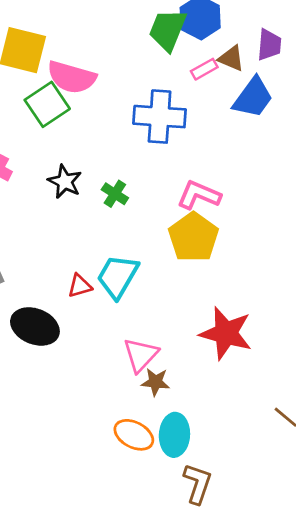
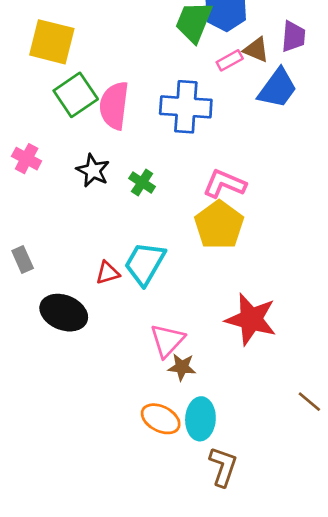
pink semicircle: (72, 77) -> (114, 106), moved, turned 81

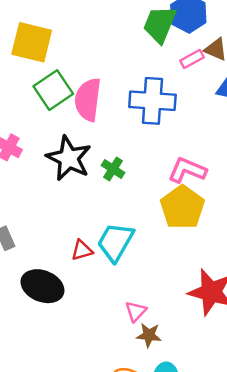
black star: (93, 171) -> (69, 158), size x1.5
pink triangle: (167, 340) -> (136, 311), size x0.7

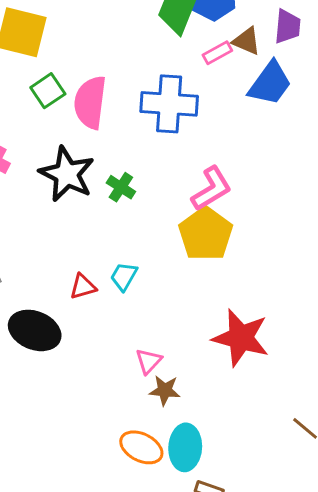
green square: (53, 90) -> (48, 91), size x0.7
pink L-shape: (187, 170) -> (212, 189), turned 126
cyan trapezoid: (115, 242) -> (124, 276), size x0.6

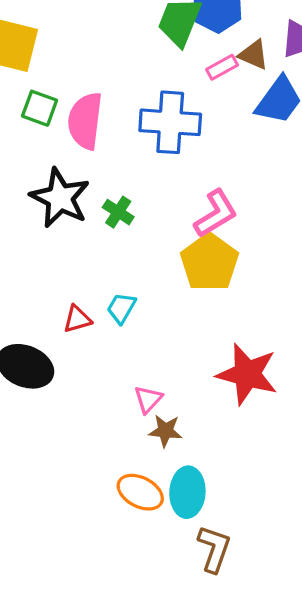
green square: (48, 91) -> (40, 108), turned -36

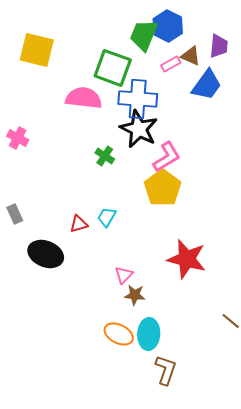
green square: (40, 108) -> (113, 68), moved, size x1.6
pink semicircle: (85, 121) -> (84, 98), turned 90
black star: (60, 198) -> (139, 129), moved

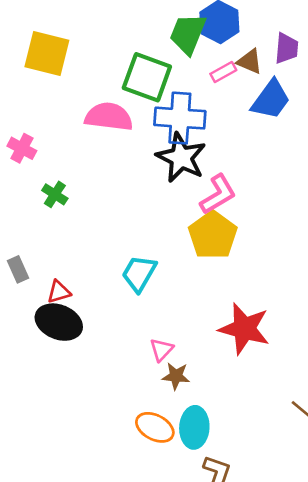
pink cross: (18, 138) -> (22, 148), moved
green cross: (105, 156) -> (55, 194), moved
cyan trapezoid: (107, 217) -> (139, 273), size x1.4
red triangle: (79, 224) -> (59, 292), moved

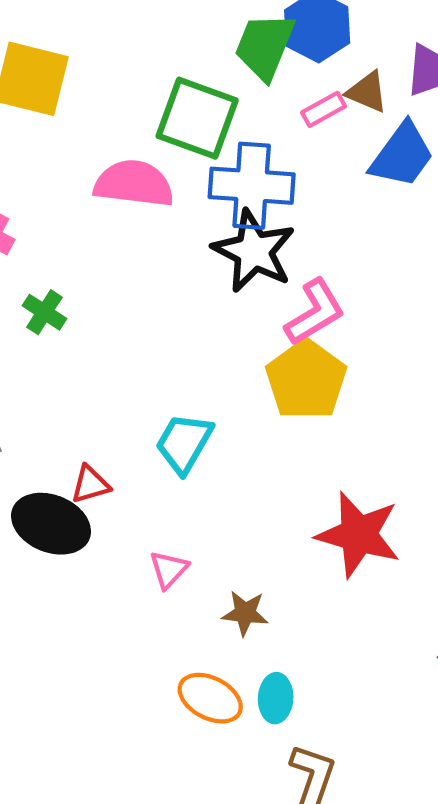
red triangle: (59, 292) -> (90, 484), moved
pink triangle: (161, 350) -> (169, 569), moved
cyan ellipse: (194, 427) -> (276, 698), size x0.7

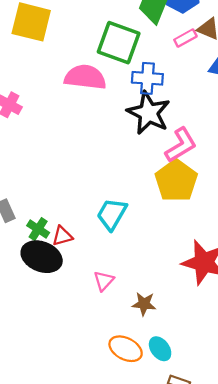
blue cross: (252, 186) -> (147, 78), size x0.7
green cross: (44, 312) -> (38, 229), moved
cyan ellipse: (276, 698) -> (160, 349), turned -40

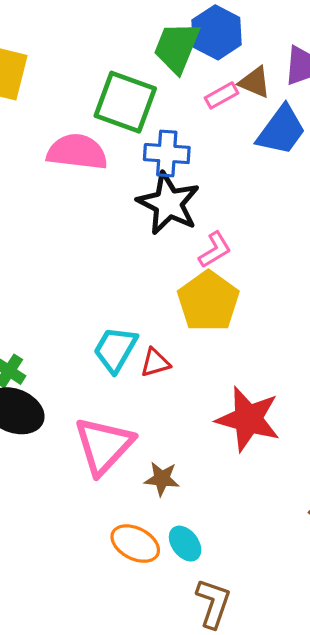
pink L-shape: (181, 145) -> (215, 250), size x0.7
red triangle: (62, 236) -> (155, 363), moved
pink triangle: (104, 281) -> (104, 446), size x2.0

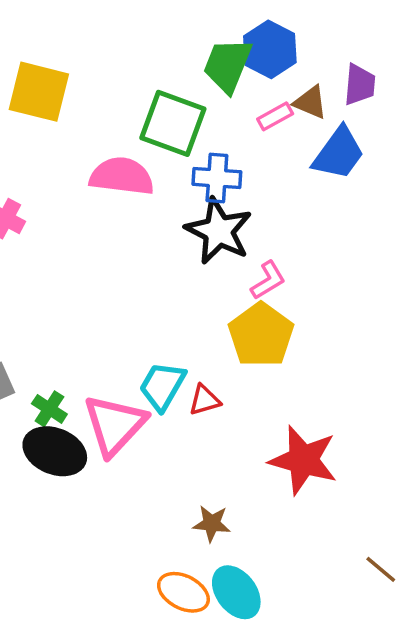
pink triangle: (104, 446) -> (115, 425), moved
cyan ellipse: (185, 544) -> (236, 592), size x1.4

